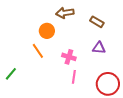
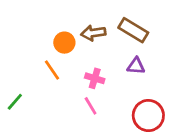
brown arrow: (65, 13) -> (93, 33), moved
brown rectangle: (97, 22) -> (133, 30), size x1.5
pink line: (74, 77) -> (91, 106), moved, turned -40

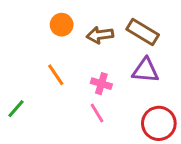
orange circle: (64, 43) -> (62, 25), moved
purple triangle: (136, 66) -> (146, 70), size x1.4

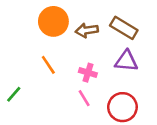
orange circle: (62, 25) -> (53, 21), size x1.5
red circle: (159, 123) -> (122, 107), moved

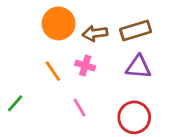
brown rectangle: (124, 28) -> (136, 30), turned -48
pink cross: (88, 73) -> (85, 66), moved
pink line: (84, 98) -> (80, 108), moved

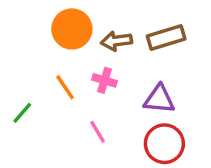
purple triangle: (138, 67) -> (159, 99), moved
green line: (15, 103) -> (22, 113), moved

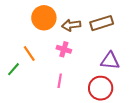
orange line: (65, 87) -> (29, 53), moved
purple triangle: (159, 99) -> (110, 61), moved
pink line: (98, 132) -> (60, 81), turned 40

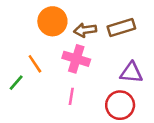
pink cross: (64, 49) -> (76, 59), size x1.5

